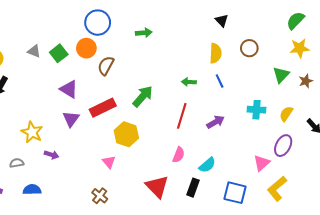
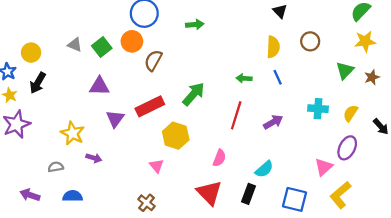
purple triangle: (69, 89) -> (99, 86), moved, turned -30
pink semicircle: (179, 155) -> (219, 158), moved

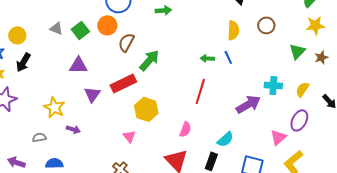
blue line: (278, 77) -> (228, 57), moved
green arrow: (194, 94) -> (149, 60), moved
purple arrow: (273, 122) -> (248, 104), moved, size x1.4

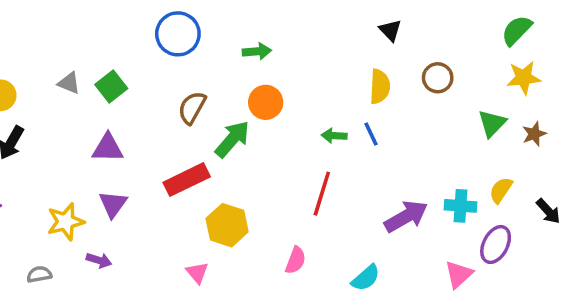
orange circle: (107, 25) -> (266, 102), moved
cyan cross: (273, 85) -> (460, 206), moved
purple triangle: (92, 94) -> (113, 204), moved
yellow star: (54, 107) -> (66, 222), turned 30

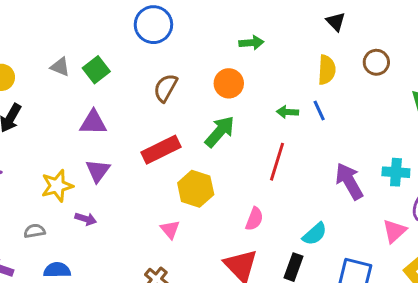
green arrow: (257, 51) -> (251, 43), moved
green arrow: (232, 139) -> (220, 132), moved
purple arrow: (406, 216) -> (349, 181), turned -90

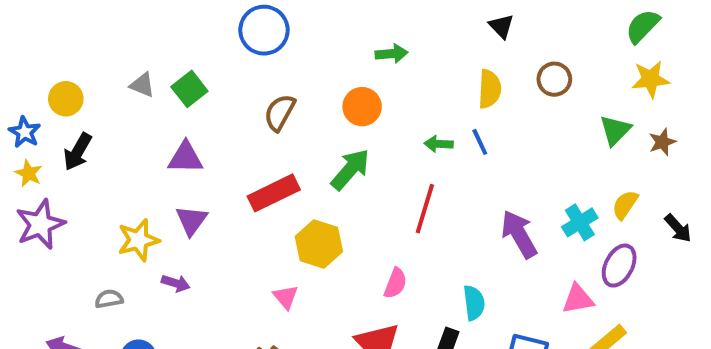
cyan cross: (396, 172) -> (580, 222), turned -36
pink triangle: (394, 231) -> (578, 299), turned 32
cyan semicircle: (315, 234) -> (474, 303), turned -56

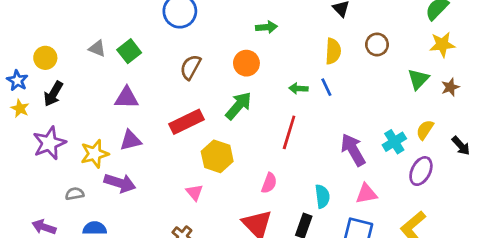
purple triangle: (191, 220) -> (131, 140), turned 40
purple star: (40, 224) -> (49, 143), moved
purple arrow: (176, 283) -> (120, 183), size x1.6
pink triangle: (578, 299) -> (366, 194), moved

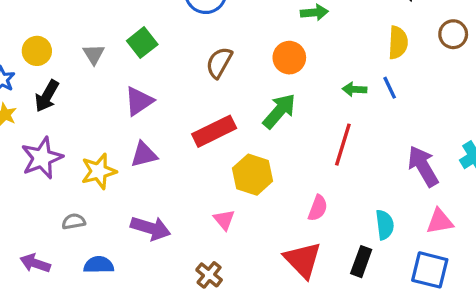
gray triangle: (97, 48) -> (94, 54), moved, turned 36
purple triangle: (127, 98) -> (139, 101), turned -35
purple arrow: (120, 183) -> (151, 228), moved

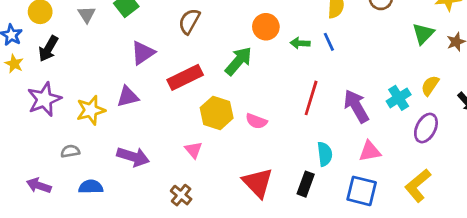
orange circle: (289, 58) -> (266, 27), moved
purple triangle: (139, 101) -> (143, 53), moved
red line: (343, 145) -> (311, 98), moved
pink semicircle: (318, 208) -> (256, 121), moved, turned 90

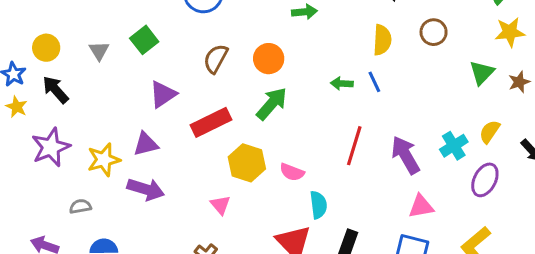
orange circle: (266, 27) -> (269, 59), moved
black arrow: (48, 49) -> (55, 90), turned 108
cyan semicircle: (325, 154) -> (318, 205), moved
purple arrow: (133, 157) -> (146, 189), moved

